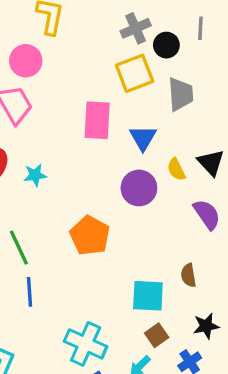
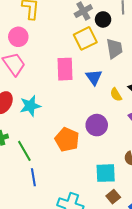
cyan star: (35, 175) -> (30, 106), size x1.5
purple circle: (139, 188) -> (97, 125), moved

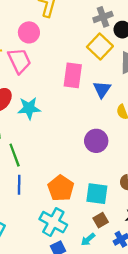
yellow square: (85, 38) -> (100, 47), turned -30
orange pentagon: (67, 140) -> (61, 188), moved

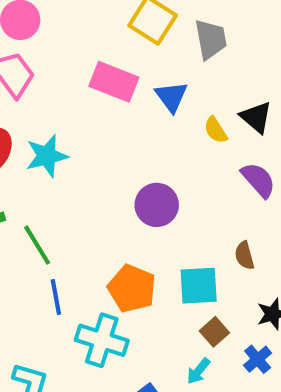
pink rectangle: (73, 75) -> (114, 82), turned -65
purple circle: (96, 141) -> (157, 205), moved
cyan cross: (53, 222) -> (102, 340), moved

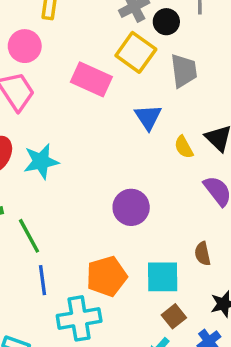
pink rectangle: (114, 82) -> (91, 79), moved
orange pentagon: (132, 288) -> (107, 276), turned 30
cyan cross: (102, 340) -> (79, 318), turned -30

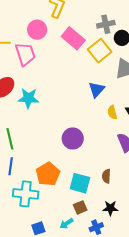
pink rectangle: (91, 79) -> (73, 38), moved
orange pentagon: (107, 276) -> (48, 174), turned -30

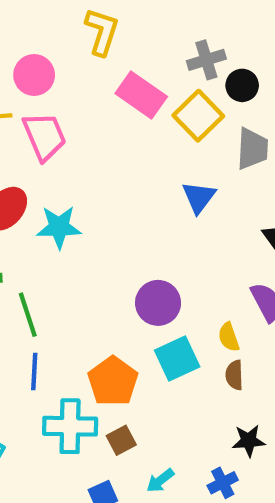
pink circle: (37, 30) -> (34, 75), moved
yellow semicircle: (112, 112) -> (229, 337), moved
cyan square: (80, 183) -> (177, 359), moved, turned -35
brown square: (80, 207) -> (121, 440), moved

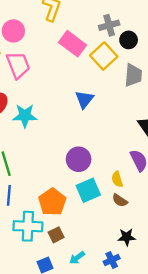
blue triangle: (199, 197) -> (84, 99), moved
brown semicircle: (234, 375) -> (120, 200), turned -56

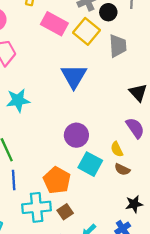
blue triangle: (84, 99) -> (74, 76), size x1.4
cyan square: (88, 190) -> (90, 164), turned -30

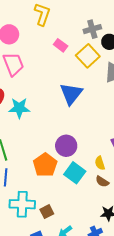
pink rectangle: (54, 24) -> (61, 45), size x0.6
orange pentagon: (57, 180) -> (45, 165), moved

